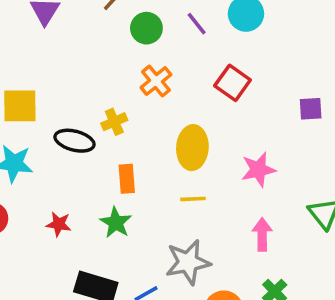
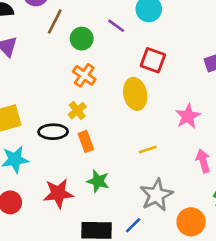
orange cross: (156, 81) -> (84, 75), moved
yellow ellipse: (192, 148) -> (135, 94), moved
orange rectangle: (127, 179) -> (86, 141), moved
red star: (59, 224) -> (58, 193), size x1.6

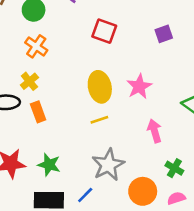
yellow ellipse: (135, 94) -> (100, 87), moved
green star: (98, 181) -> (49, 165), moved

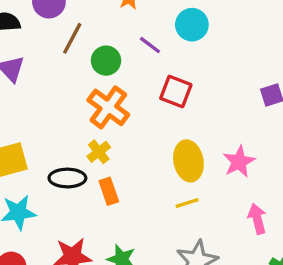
red square: (104, 31) -> (176, 92), moved
orange cross: (36, 46) -> (108, 107), size x1.4

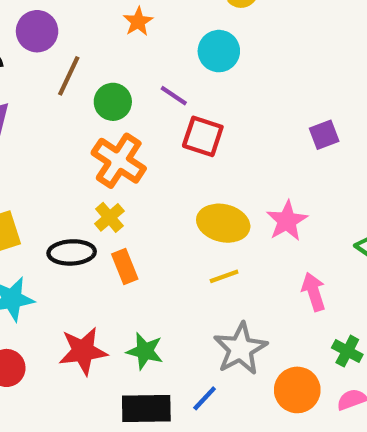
purple line: (150, 45) -> (174, 96), moved
yellow ellipse: (188, 161) -> (223, 223), turned -63

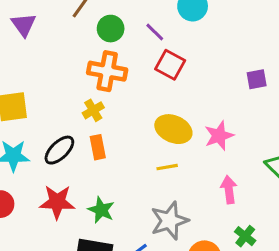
orange cross: (119, 161) -> (107, 71), turned -33
black ellipse: (72, 252) -> (59, 150), moved, turned -52

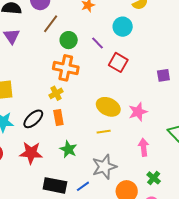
red square: (170, 65) -> (118, 62), moved
green star: (101, 210) -> (68, 149), moved

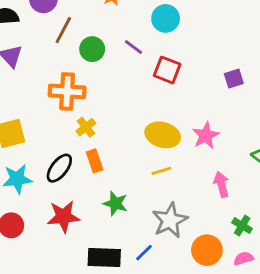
orange cross: (66, 68) -> (67, 91), moved

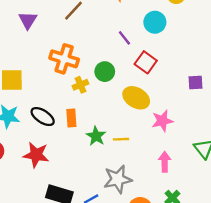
green circle: (92, 49) -> (105, 72), moved
yellow cross: (86, 127) -> (80, 85), moved
yellow ellipse: (163, 135) -> (136, 98), moved
black ellipse: (59, 168) -> (43, 117), turned 70
green star: (115, 203) -> (96, 136), moved

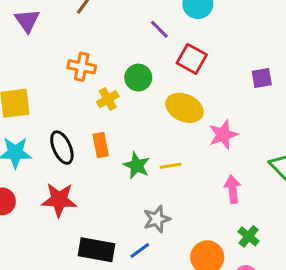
orange cross: (64, 59) -> (82, 67), size x0.7
black ellipse: (43, 117) -> (62, 148), turned 40
gray star: (118, 179) -> (157, 219), moved, size x0.7

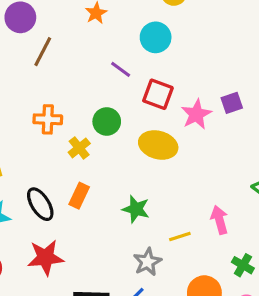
pink star: (223, 135) -> (196, 114), moved
orange rectangle: (101, 145) -> (79, 196), turned 45
green star: (137, 165) -> (136, 209), moved
yellow line: (171, 166) -> (180, 236), moved

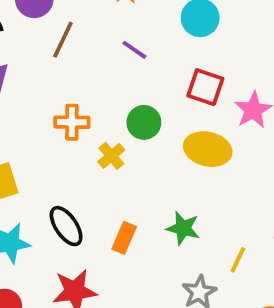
purple line: (121, 69) -> (134, 50), moved
orange rectangle: (79, 196) -> (124, 238), moved
yellow line: (180, 236) -> (238, 260), turned -45

